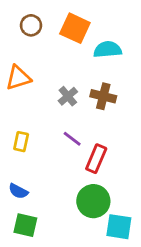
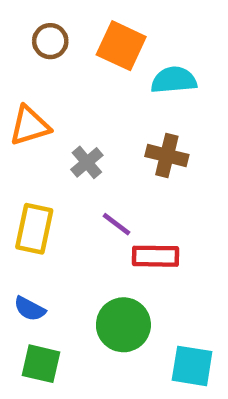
gray cross: (68, 96) -> (87, 162), moved
yellow rectangle: (21, 142) -> (34, 229), size x1.5
red rectangle: (96, 159) -> (155, 256), turned 68
green circle: (93, 201) -> (123, 325), moved

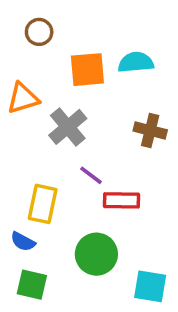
orange square: (121, 46) -> (87, 70), moved, turned -30
brown cross: (167, 155) -> (150, 130), moved
gray cross: (87, 162) -> (68, 127), size x1.5
yellow rectangle: (34, 229) -> (43, 204), moved

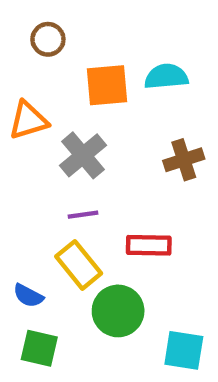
brown cross: (150, 130) -> (184, 160), turned -32
purple line: (91, 175) -> (83, 215), moved, turned -45
yellow rectangle: (43, 204) -> (79, 265), moved, turned -51

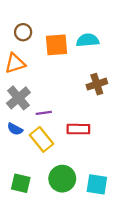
brown circle: (48, 39) -> (23, 32), moved
gray cross: (83, 155) -> (18, 98), moved
blue semicircle: (28, 296) -> (15, 129), moved
green circle: (118, 311) -> (62, 179), moved

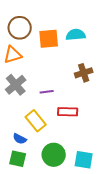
brown circle: (23, 32) -> (20, 28), size x1.5
purple line: (44, 113) -> (47, 92), moved
blue semicircle: (15, 129) -> (20, 139), moved

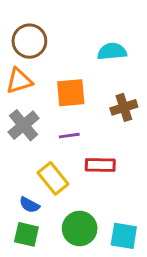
orange square: (49, 39) -> (71, 93), moved

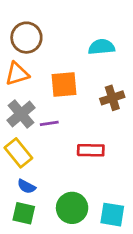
purple line: (69, 136) -> (49, 123), moved
yellow rectangle: (53, 178) -> (18, 153), moved

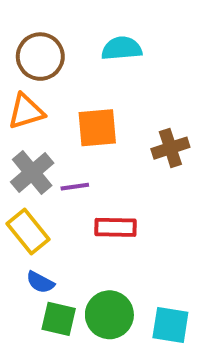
cyan semicircle: (102, 47) -> (122, 48), moved
red rectangle: (91, 150) -> (115, 227), moved
green square: (24, 213) -> (59, 319), moved

